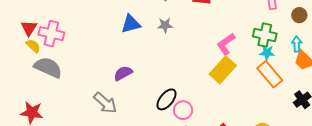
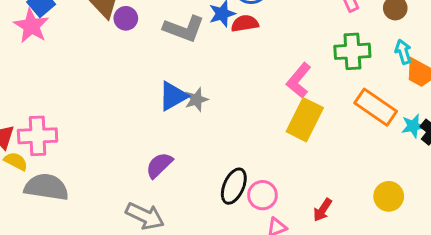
blue triangle: (131, 24) -> (173, 96), moved
gray star: (165, 25) -> (196, 100), moved
cyan star: (267, 53) -> (413, 126), moved

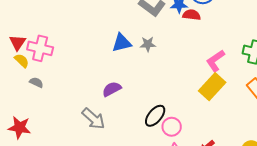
blue triangle: (173, 96) -> (122, 43), moved
gray star: (196, 100) -> (148, 44), moved
gray semicircle: (46, 187) -> (36, 82), size x0.5

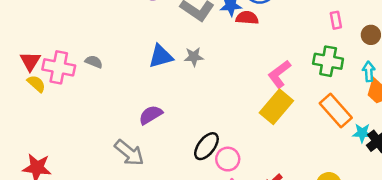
gray semicircle: (36, 82) -> (94, 62), moved

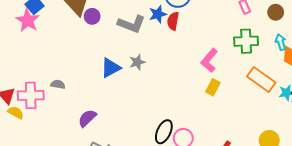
red semicircle: (247, 18) -> (173, 21), turned -72
yellow rectangle: (276, 107) -> (213, 87), size x0.6
purple semicircle: (151, 115) -> (87, 118), moved

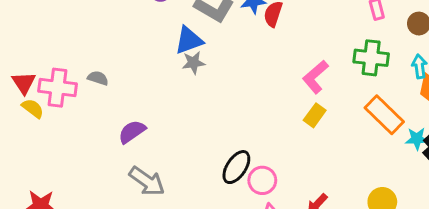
gray star: (137, 62) -> (193, 63), moved
blue triangle: (111, 68) -> (189, 40), moved

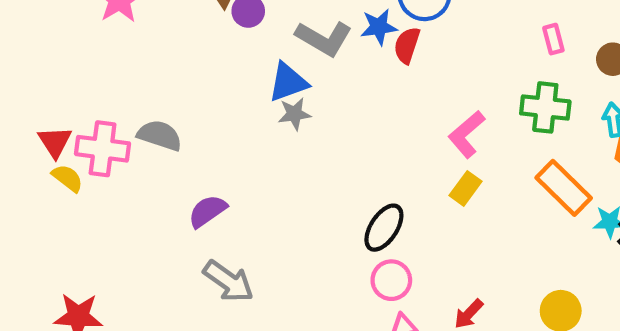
gray semicircle: (98, 78) -> (160, 135), size x1.5
black ellipse: (236, 167) -> (384, 228), moved

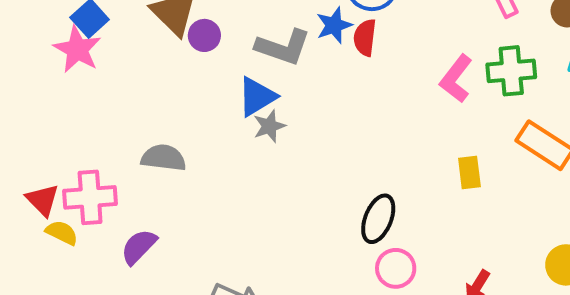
pink L-shape: (467, 134) -> (456, 79), moved
gray semicircle: (160, 135) -> (164, 158), moved
yellow rectangle: (465, 188) -> (469, 173), moved, turned -32
purple semicircle: (207, 211) -> (139, 247), moved

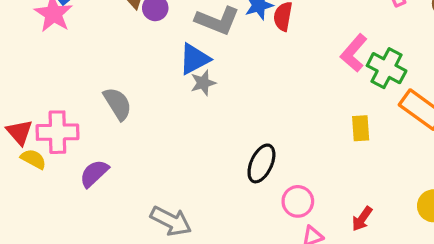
green cross: (511, 71) -> (387, 68), moved, turned 30
gray semicircle: (164, 158) -> (118, 104), turned 48
black ellipse: (378, 219) -> (261, 163), moved

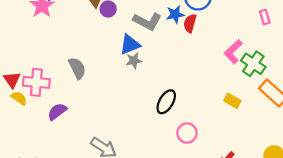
yellow rectangle: (361, 128) -> (232, 101), turned -63
black ellipse: (261, 163) -> (166, 102), moved
pink circle: (298, 201) -> (187, 133), moved

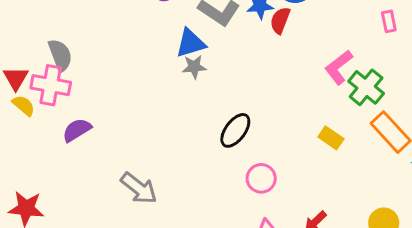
gray semicircle: (77, 68) -> (60, 55), moved

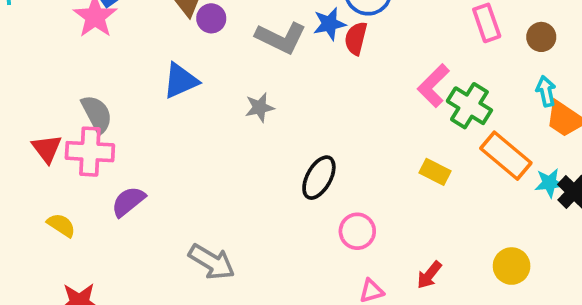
pink rectangle: (389, 21) -> (487, 23), size x1.4
blue triangle: (191, 43) -> (180, 81), moved
yellow semicircle: (24, 105) -> (61, 225), moved

